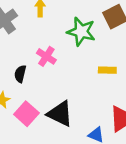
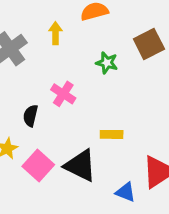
green star: (81, 32) -> (107, 63), size x0.6
yellow rectangle: (107, 70) -> (112, 134), moved

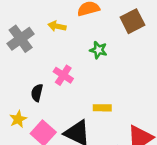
yellow arrow: (55, 33) -> (57, 26), turned -78
brown square: (149, 44) -> (132, 21), moved

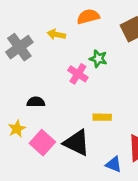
pink cross: (63, 75) -> (78, 74), moved
black semicircle: (37, 93) -> (36, 102), turned 78

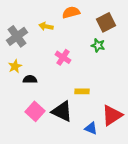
green star: (98, 59) -> (98, 45), moved
yellow star: (17, 129) -> (15, 66), moved

